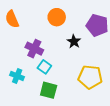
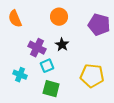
black star: (74, 41) -> (62, 45), moved
cyan square: (44, 67) -> (47, 66), turned 32

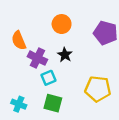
orange semicircle: (15, 19) -> (19, 40), moved
cyan cross: (20, 75) -> (19, 104), moved

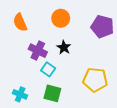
orange semicircle: (19, 40) -> (20, 22), moved
cyan square: (48, 78) -> (48, 69), turned -32

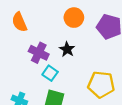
orange circle: (61, 18) -> (74, 18), moved

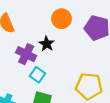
black star: (67, 49) -> (47, 44), moved

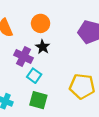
orange circle: (61, 19) -> (41, 23), moved

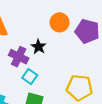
orange circle: (41, 23) -> (60, 22), moved

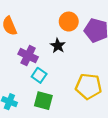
black star: (39, 47) -> (58, 46), moved

